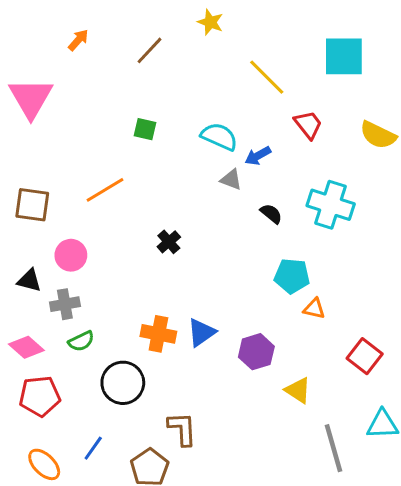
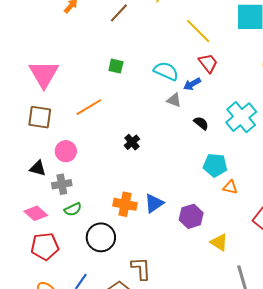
pink triangle: (31, 98) -> (44, 74), moved
red trapezoid: (308, 125) -> (208, 63), moved
cyan cross: (331, 205) -> (241, 117), turned 32

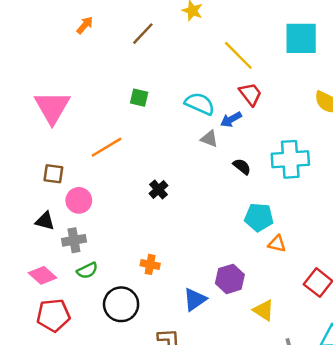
brown square: (40, 117) -> (53, 174), moved, size x0.7
cyan cross: (241, 117) -> (290, 159), turned 36
blue triangle: (154, 203) -> (195, 299), moved
orange cross: (125, 204) -> (150, 264), size x0.7

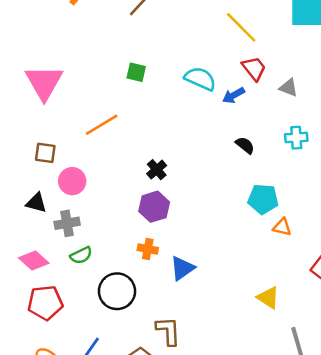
gray triangle: (209, 139) -> (289, 88), moved
cyan cross: (290, 159) -> (296, 138), size x0.6
purple hexagon: (230, 279) -> (154, 207), moved
blue triangle: (195, 299) -> (182, 268), moved

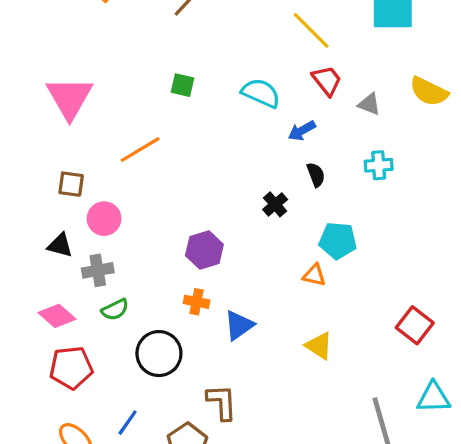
blue arrow: (234, 95) -> (302, 131), moved
black semicircle: (245, 145) -> (316, 175), turned 30
black cross: (157, 170) -> (275, 204), moved
orange triangle: (282, 227) -> (314, 275), moved
yellow triangle: (268, 298) -> (319, 346), moved

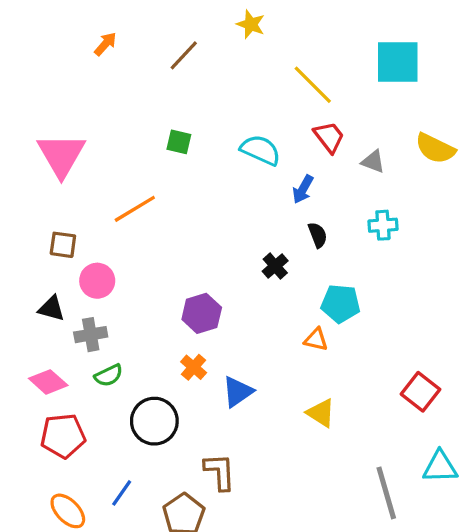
blue arrow: (302, 131) -> (303, 189), turned -32
orange cross: (197, 302) -> (194, 367), turned 30

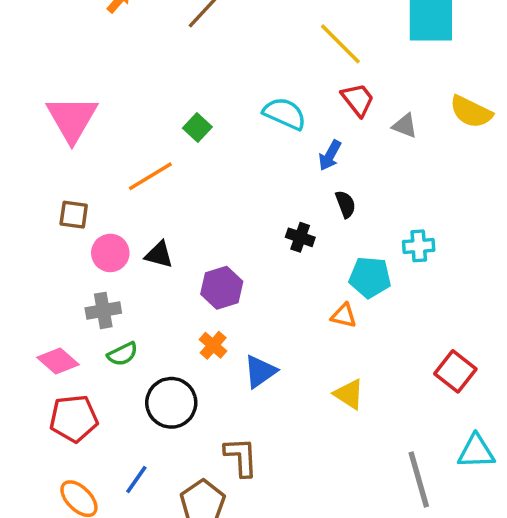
green square: (179, 142) -> (197, 127), moved, turned 30
cyan cross: (383, 225) -> (419, 246), moved
black cross: (275, 266) -> (300, 237), turned -30
black triangle: (51, 308) -> (159, 255), moved

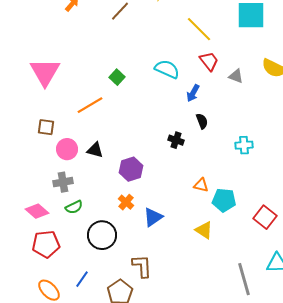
cyan pentagon: (370, 277) -> (224, 200), moved

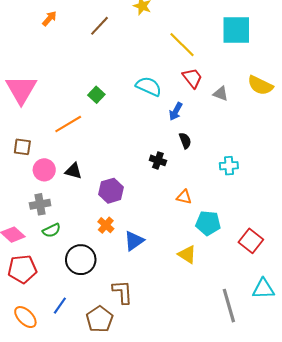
orange triangle: (201, 185) -> (184, 197), moved

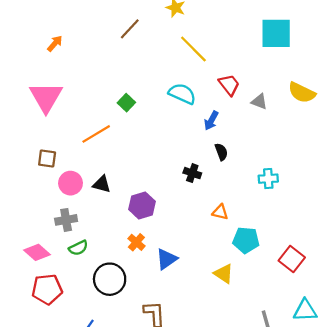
orange arrow: (49, 19) -> (55, 43), moved
yellow line: (182, 45) -> (193, 49), moved

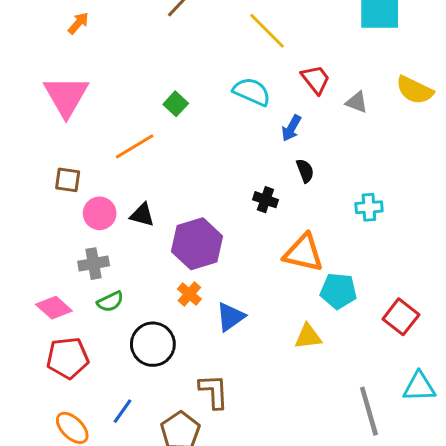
purple hexagon: (142, 205) -> (197, 244), size x1.4
orange triangle: (220, 212) -> (304, 253), size x1.8
yellow triangle: (224, 274) -> (308, 337), turned -40

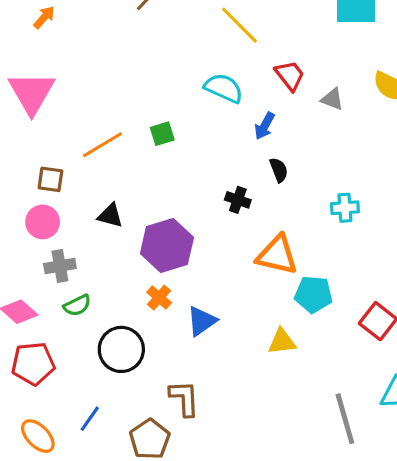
green square: (176, 104) -> (162, 134), moved, turned 30
brown square: (68, 180) -> (50, 179), moved
pink circle: (100, 213) -> (43, 222), moved

